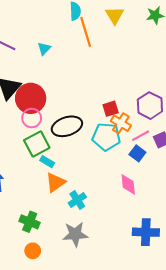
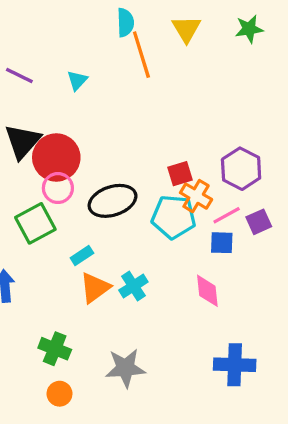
green square: (37, 144) -> (35, 223), moved
blue square: (137, 153) -> (222, 243), turned -35
cyan rectangle: (47, 162) -> (82, 255), turned -64
cyan cross: (77, 200) -> (133, 286), moved

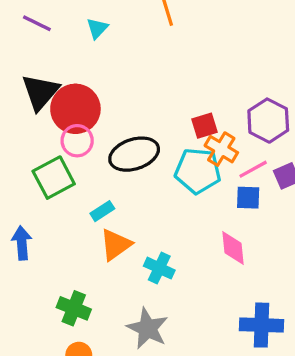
cyan cross: (133, 286) -> (159, 268), moved, turned -32
gray star: (125, 368) -> (148, 328), turned 30

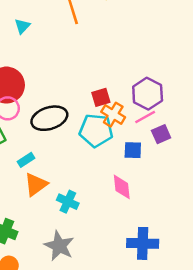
pink line: (253, 169) -> (145, 117), moved

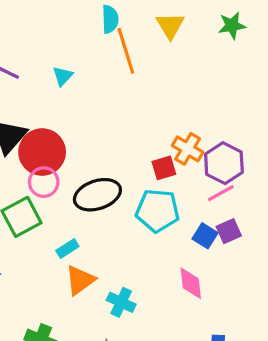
orange cross: (113, 115) -> (188, 149), moved
purple square: (161, 134) -> (229, 231), moved
blue square: (133, 150) -> (205, 236), turned 30

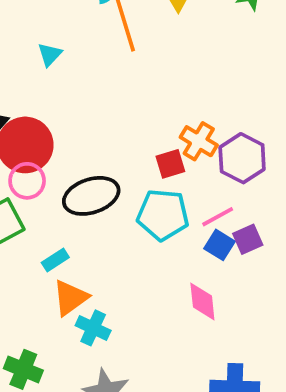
pink line: (221, 193) -> (218, 217), moved
cyan cross: (121, 302) -> (93, 328), moved

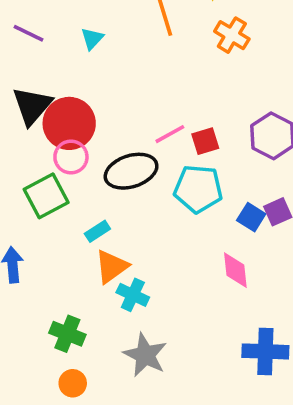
orange cross: (199, 141) -> (232, 35), moved
pink line: (218, 217) -> (170, 134), moved

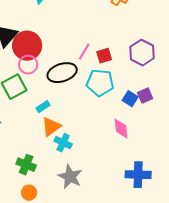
pink line: (170, 134) -> (84, 52), turned -30

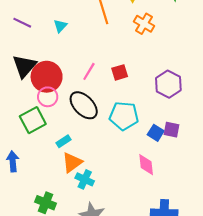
pink line: (84, 52) -> (89, 71), moved
red square: (104, 56) -> (120, 72), moved
black ellipse: (62, 73) -> (84, 105), turned 64
purple square: (145, 96) -> (172, 130), turned 35

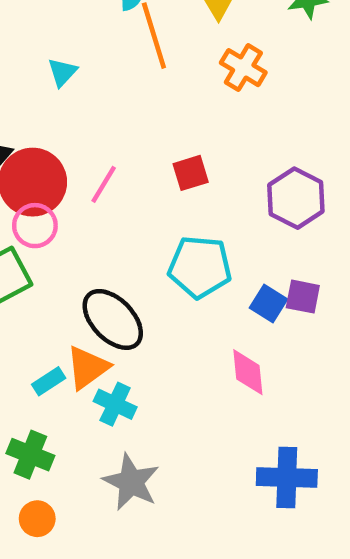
pink line: (89, 71) -> (104, 184), moved
black ellipse: (84, 105) -> (113, 319), moved
cyan rectangle: (64, 141) -> (49, 381), moved

